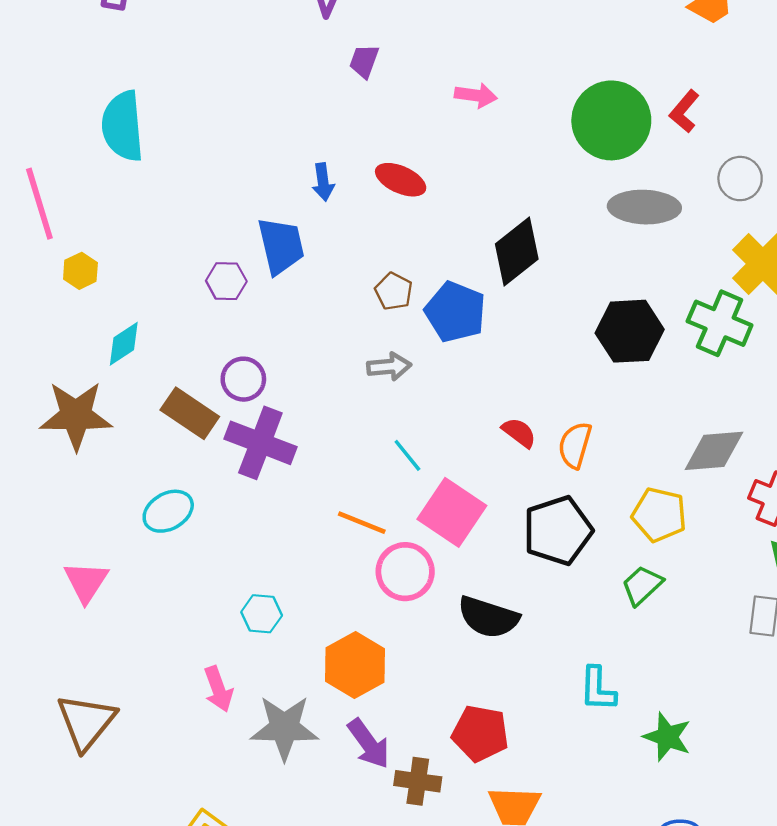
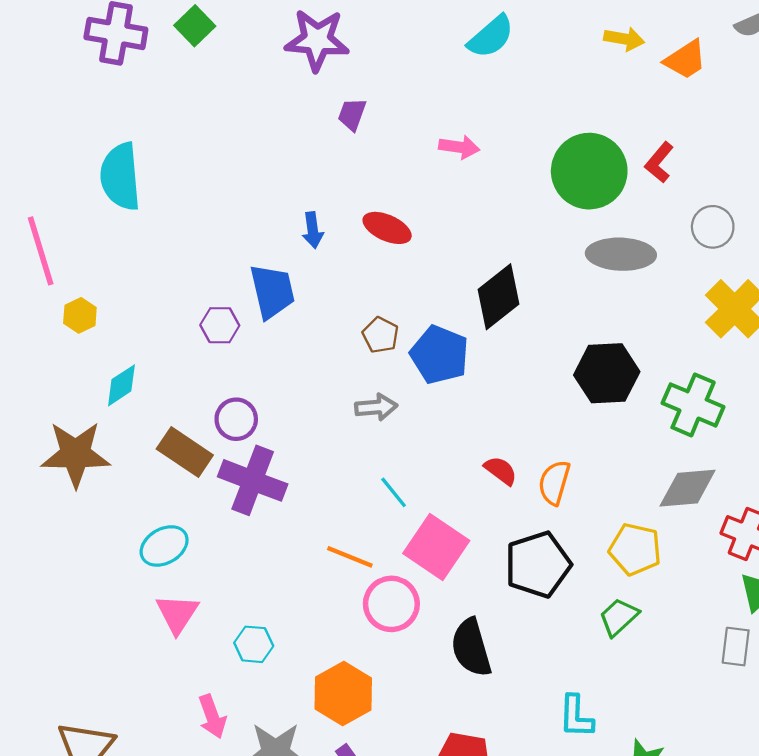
green cross: (720, 323) -> (693, 405), moved
pink triangle: (86, 582) -> (177, 614), moved
black semicircle: (488, 617) -> (471, 648), turned 56

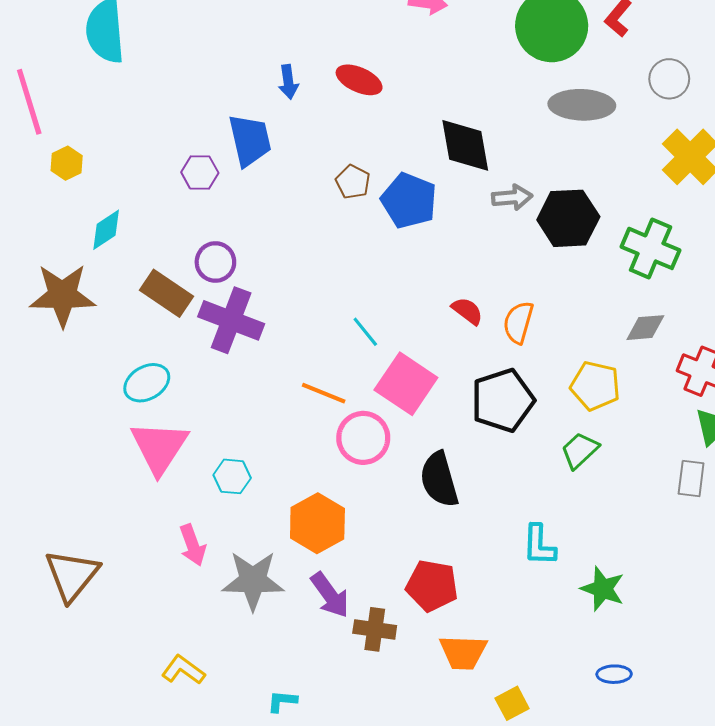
black diamond: (499, 297) -> (465, 145), turned -62
gray arrow: (376, 407) -> (512, 197), moved
gray diamond: (688, 488) -> (645, 328), size x0.7
pink triangle: (177, 614) -> (159, 447), size x1.4

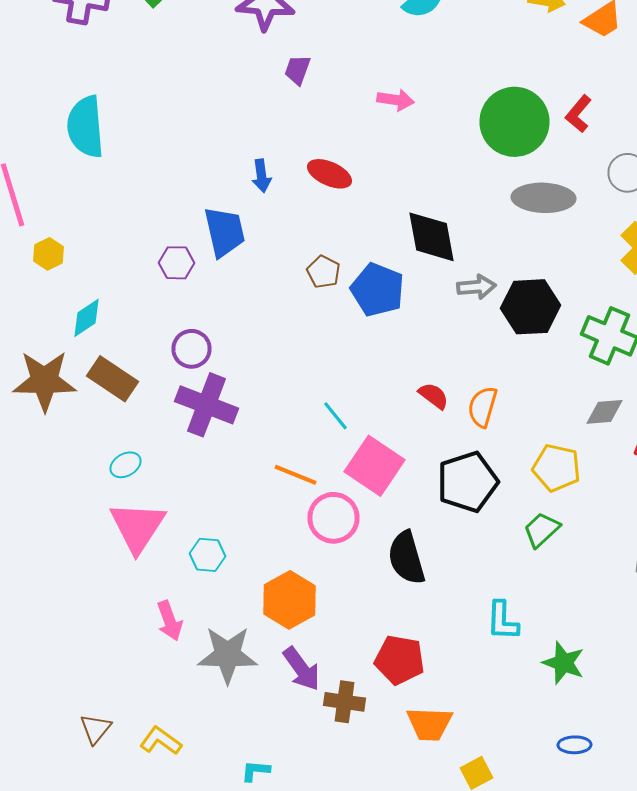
brown rectangle: (167, 293) -> (112, 379), moved
cyan ellipse: (147, 383) -> (126, 465), size x0.7
brown triangle: (72, 575) -> (96, 729), moved, size x0.6

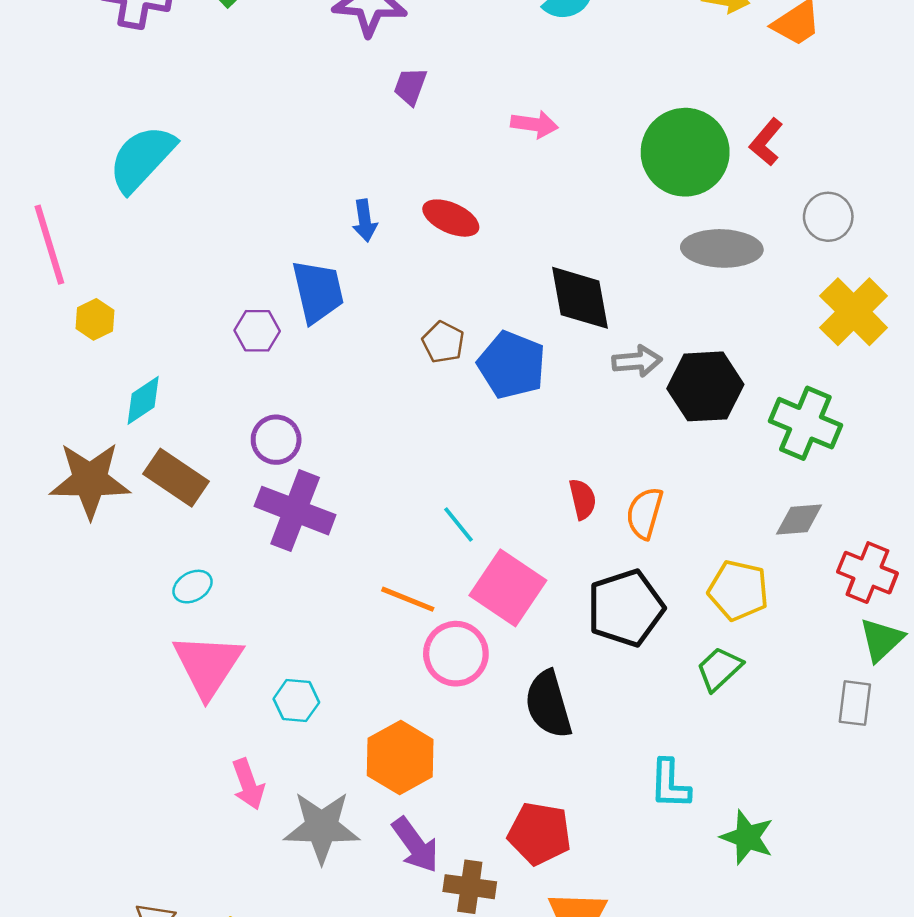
cyan semicircle: (86, 127) -> (142, 159), turned 48
red semicircle: (434, 396) -> (583, 499), turned 40

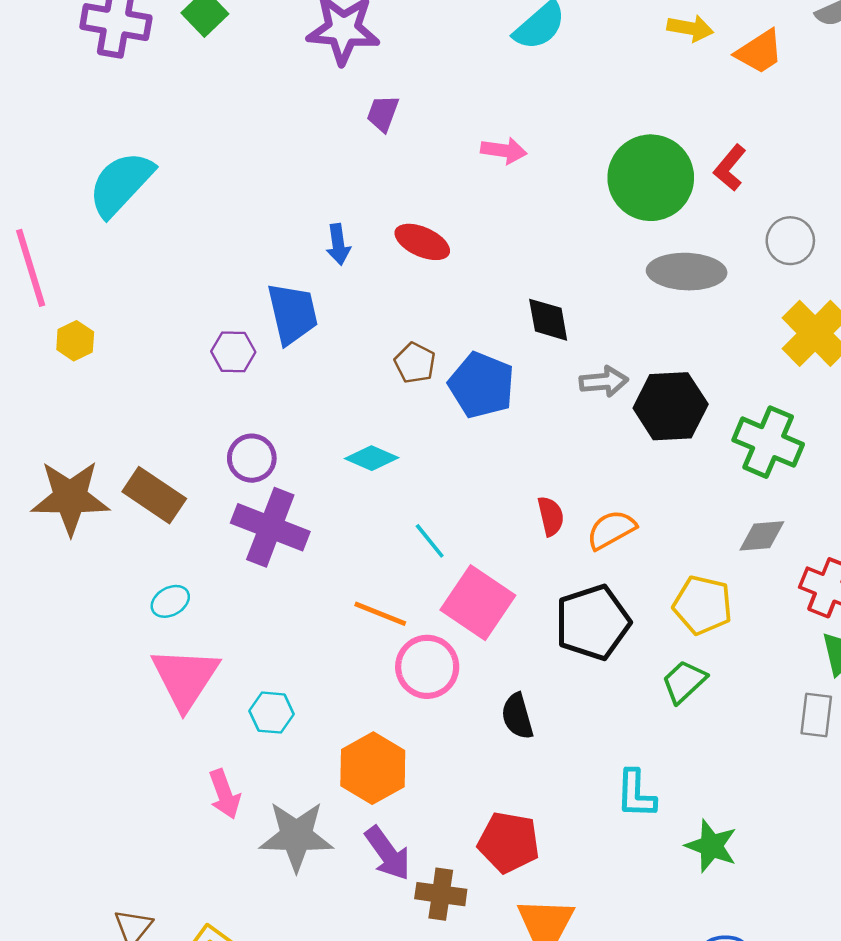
black diamond: (580, 298) -> (548, 320), size x0.7
cyan diamond: (143, 400) -> (372, 458), moved, turned 57
orange semicircle: (645, 513) -> (611, 530), turned 45
black semicircle: (548, 704) -> (517, 716), size x0.7

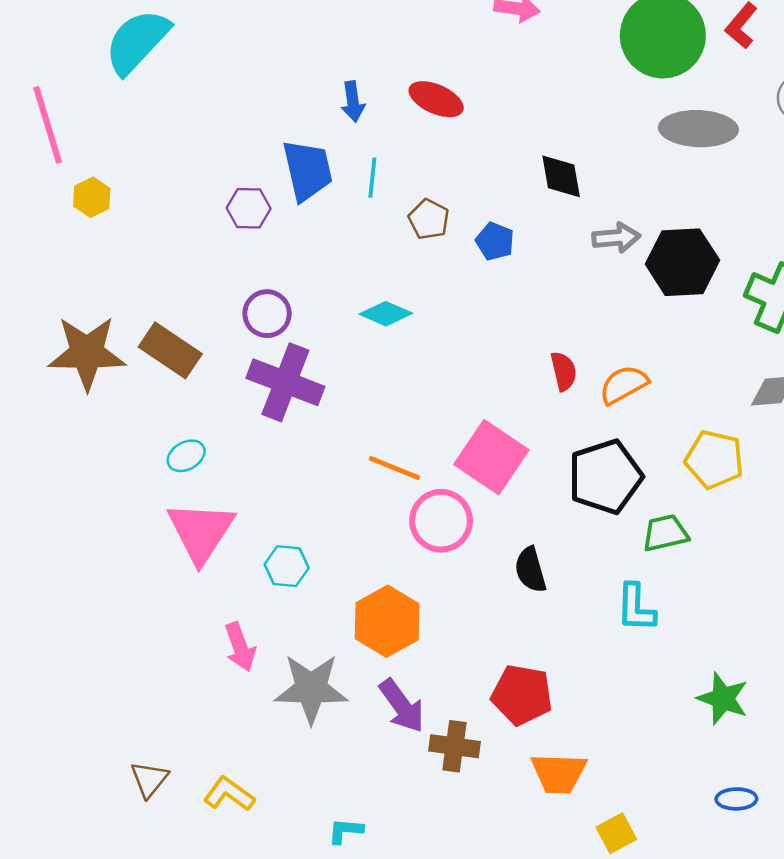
blue pentagon: (482, 385) -> (495, 241), size x0.6
cyan line: (430, 541) -> (372, 178), moved, turned 45
green trapezoid: (684, 682) -> (665, 533), moved, turned 30
cyan L-shape: (636, 794) -> (636, 608), moved

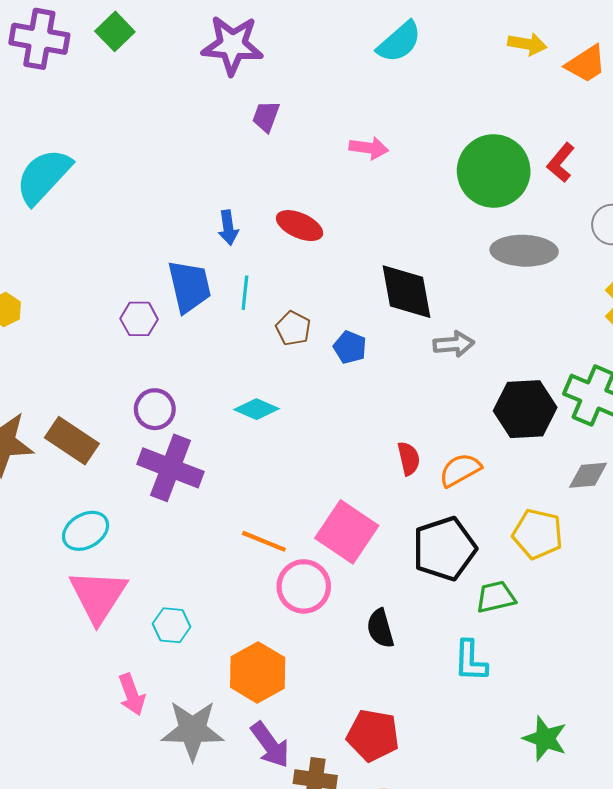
black diamond: (561, 176) -> (407, 292), size x1.5
black hexagon: (682, 262) -> (525, 409), moved
cyan ellipse: (186, 456) -> (86, 531), size x1.4

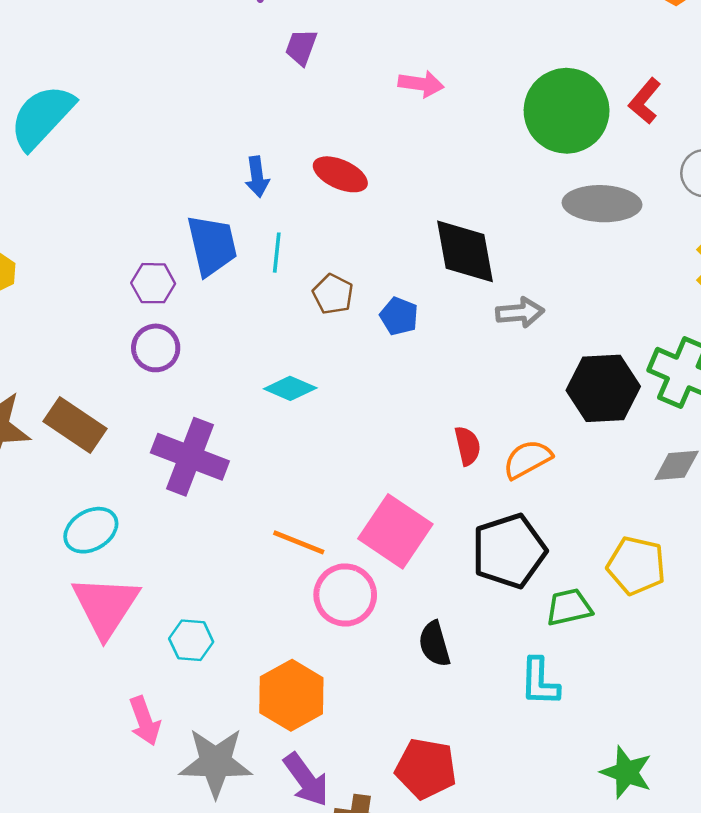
purple circle: (155, 409) -> (156, 348), moved
yellow pentagon: (538, 534) -> (636, 566), moved

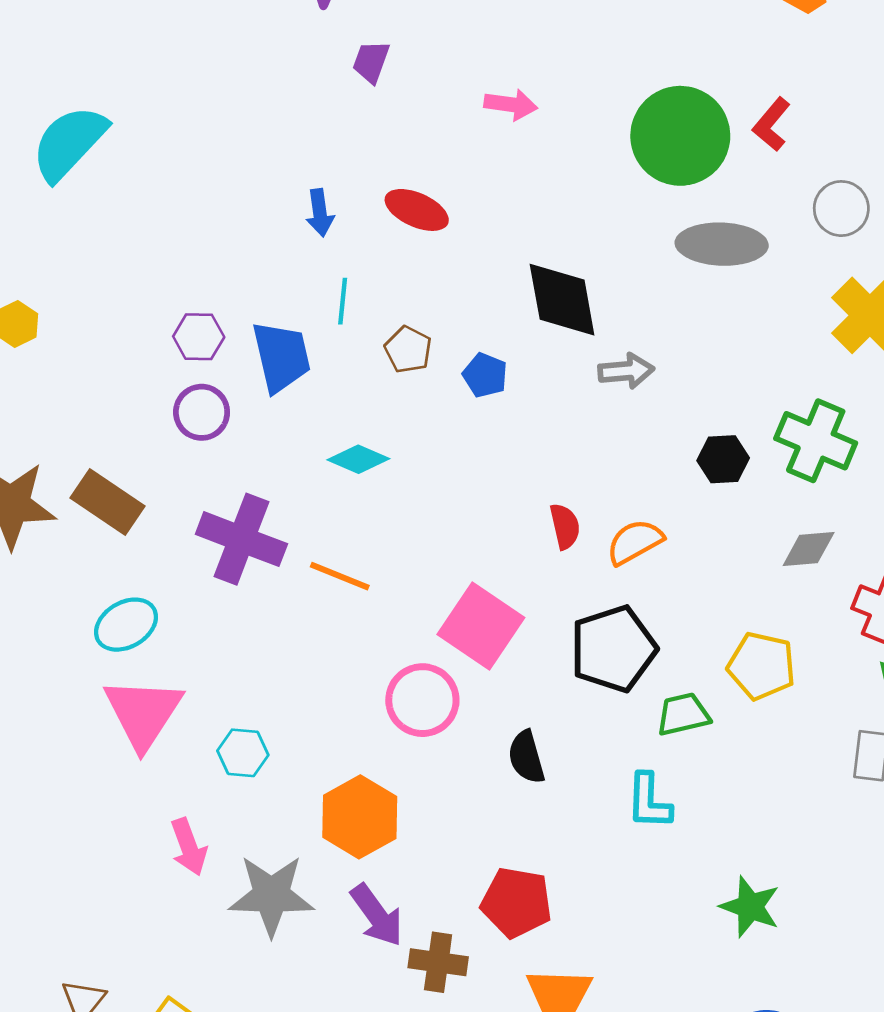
blue trapezoid: (212, 245) -> (281, 357), moved
black hexagon: (603, 388) -> (723, 459), size x0.6
orange line: (299, 542) -> (340, 576), moved

